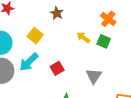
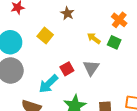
cyan arrow: (29, 62) -> (48, 84), moved
gray triangle: (94, 76) -> (91, 68), moved

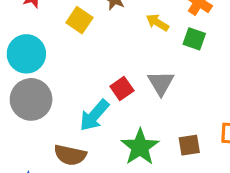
yellow square: (45, 36) -> (79, 20), moved
yellow arrow: (94, 38) -> (157, 22), moved

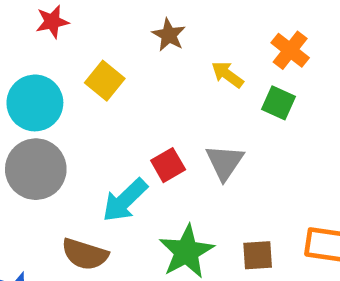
yellow square: (79, 20) -> (105, 81), moved

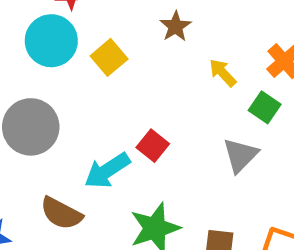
cyan circle: (35, 103) -> (51, 41), moved
gray triangle: (225, 162) -> (240, 155), moved
red square: (168, 165) -> (153, 146), turned -32

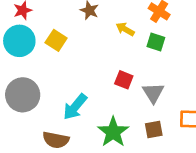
red square: (153, 146) -> (124, 80), moved
gray triangle: (240, 155) -> (153, 93), moved

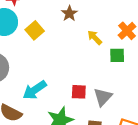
green square: (156, 42) -> (117, 55), turned -35
red square: (124, 80) -> (79, 92), moved, turned -35

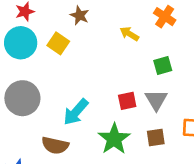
brown star: (69, 13) -> (80, 15), moved
green square: (117, 55) -> (163, 66), moved

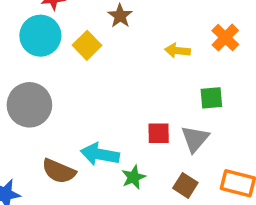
yellow arrow: (129, 34) -> (177, 51), turned -36
cyan arrow: (76, 112) -> (100, 154), moved, turned 48
brown square: (156, 137) -> (185, 185), turned 30
green star: (114, 139) -> (133, 177), size x0.6

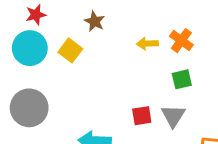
orange cross: (225, 38) -> (181, 41), moved

